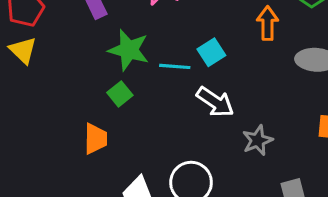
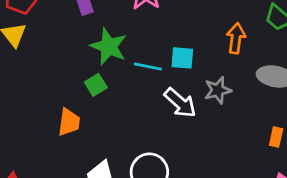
cyan square: (211, 52) -> (182, 58), turned 30
gray star: (258, 140) -> (218, 90), moved

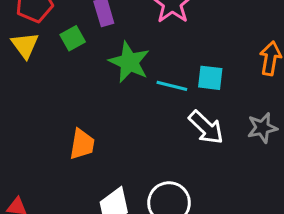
green square: (96, 85) -> (73, 38), moved
gray star: (218, 90) -> (262, 128), moved

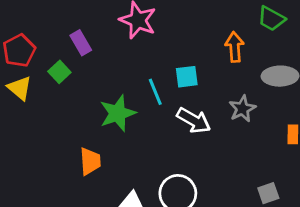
green star: (129, 62) -> (118, 113), moved, turned -30
cyan line: (172, 86) -> (155, 92), turned 68

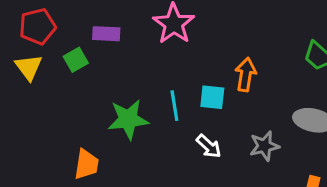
purple rectangle: (81, 43) -> (106, 34), turned -70
orange arrow: (235, 47) -> (246, 75), moved
white arrow: (194, 120) -> (209, 146), size x0.7

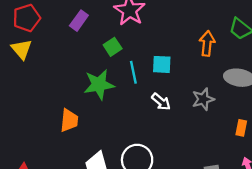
purple rectangle: (106, 34) -> (79, 21), turned -54
green square: (76, 60) -> (113, 47), moved
orange arrow: (246, 75) -> (207, 43), moved

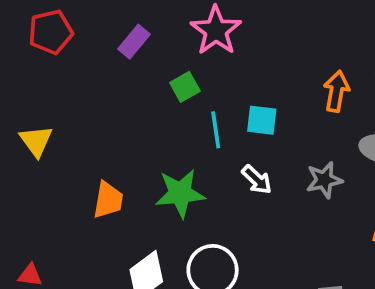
yellow triangle: (22, 49) -> (36, 141), moved
green star: (99, 85) -> (180, 193), moved

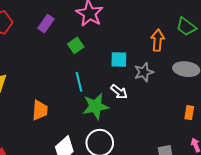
cyan line: (216, 130) -> (79, 82), moved
gray star: (324, 180) -> (144, 72), moved
green star: (180, 193) -> (96, 106), moved

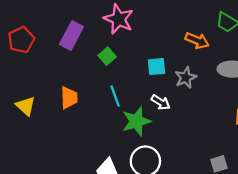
purple rectangle: (46, 24) -> (72, 36), size x1.4
orange arrow: (158, 40) -> (197, 41), turned 115
orange trapezoid: (40, 110) -> (69, 98), moved

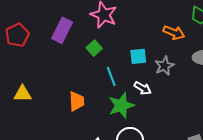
cyan line: (115, 96) -> (111, 76), moved
orange trapezoid: (69, 98) -> (77, 101), moved
yellow triangle: (26, 106) -> (23, 94), turned -42

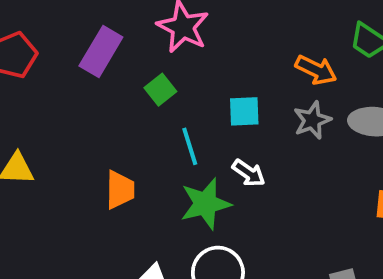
gray star: (164, 66) -> (312, 120), moved

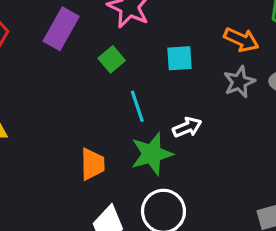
cyan square: (244, 111) -> (179, 58), moved
white arrow: (249, 173) -> (187, 127), turned -56
orange trapezoid: (120, 190) -> (92, 164), moved

